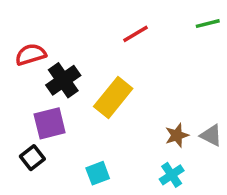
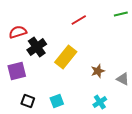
purple square: (50, 123) -> (17, 71), moved
brown star: (177, 135) -> (98, 71), moved
black square: (32, 158) -> (28, 101), moved, turned -32

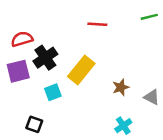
red line: (79, 20) -> (97, 24), turned 35
purple square: (17, 71) -> (18, 71), moved
cyan square: (57, 101) -> (53, 92), moved

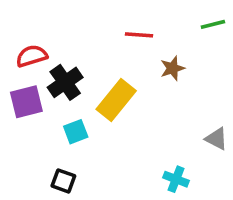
brown star: (121, 87) -> (172, 68), moved
black square: (34, 124) -> (63, 181), moved
cyan cross: (123, 126) -> (176, 179), turned -35

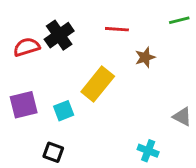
black cross: (65, 82) -> (59, 35), moved
purple square: (26, 102) -> (24, 105), moved

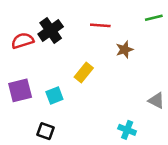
yellow rectangle: (98, 84) -> (84, 72), size x0.7

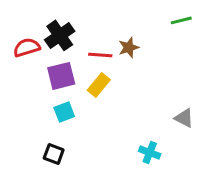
red line: (100, 25) -> (100, 55), moved
brown star: (125, 50) -> (129, 47), moved
purple square: (20, 90) -> (61, 76), moved

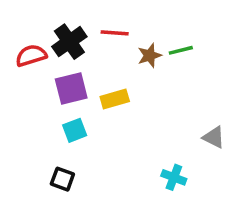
green line: (181, 20) -> (181, 50), moved
red line: (100, 55) -> (115, 33), moved
yellow rectangle: (99, 85) -> (115, 99), turned 35

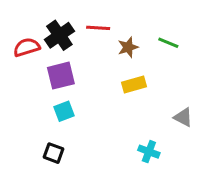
green line: (181, 50) -> (168, 43), moved, turned 36
yellow rectangle: (115, 99) -> (134, 84), moved

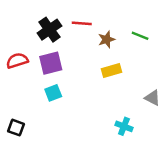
red semicircle: (27, 47) -> (17, 61), moved
black square: (53, 153) -> (16, 128), moved

